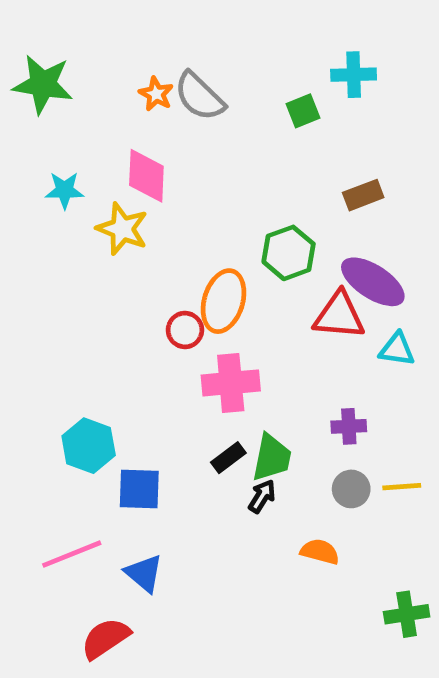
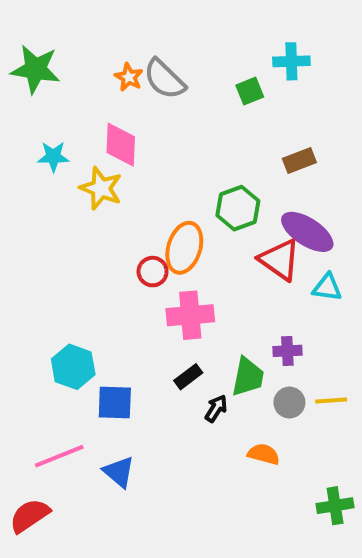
red triangle: (339, 316) -> (280, 260), turned 30
green trapezoid: (272, 458) -> (248, 377), moved
red semicircle: (105, 638) -> (30, 516), moved

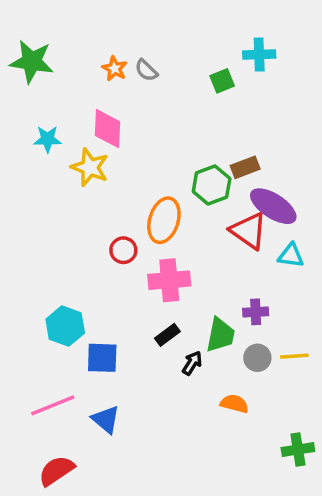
gray semicircle: (164, 79) -> (146, 70), size x0.6
brown rectangle: (299, 160) -> (245, 167), moved
red circle: (153, 272) -> (123, 250), moved
red semicircle: (30, 516) -> (56, 471), moved

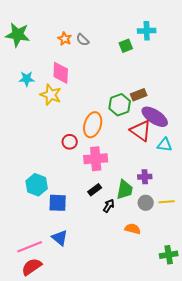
pink line: (53, 405) -> (30, 247), moved

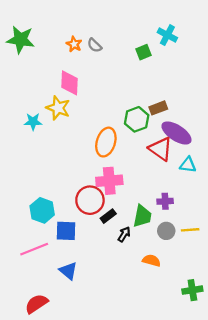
cyan cross: (147, 31) -> (167, 35), turned 30
cyan star: (27, 79) -> (33, 122), moved
red circle: (70, 142) -> (90, 200), moved, size x1.6
pink line: (30, 247) -> (34, 249), moved

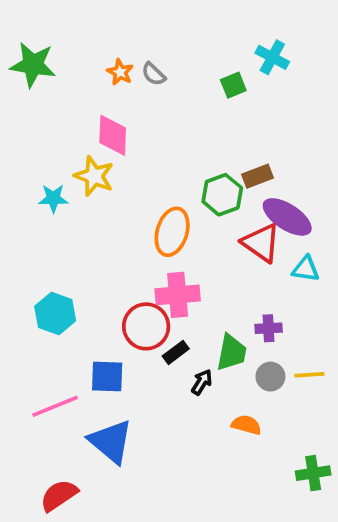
cyan hexagon: (42, 210) -> (55, 313), moved
blue triangle: (68, 271) -> (111, 442), size x1.5

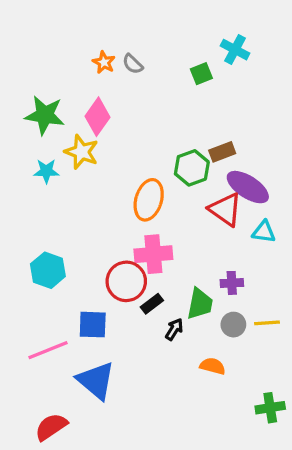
green star: (33, 65) -> (45, 115), moved
pink diamond: (113, 135) -> (97, 117), turned 33

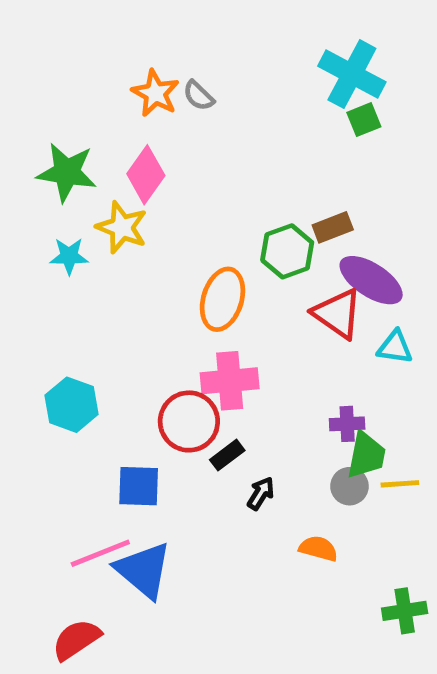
cyan cross: (235, 50) -> (352, 74), size x1.5
orange star: (104, 62) -> (155, 93), size x1.4
green square: (201, 74) -> (364, 120), moved
green trapezoid: (200, 304) -> (366, 455), moved
pink line: (48, 350) -> (100, 553), moved

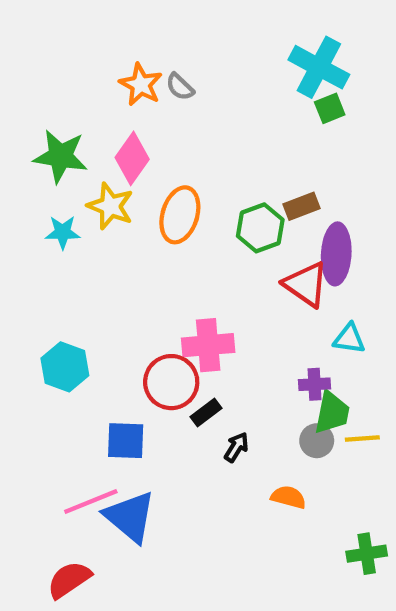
purple ellipse: (371, 280) -> (336, 254), turned 60
orange ellipse: (222, 299) -> (180, 215), moved
cyan triangle: (395, 347) -> (349, 339), moved

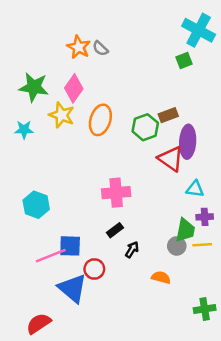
cyan cross: (319, 67) -> (199, 30), moved
cyan star: (63, 232) -> (24, 130), moved
red circle: (171, 382) -> (94, 269), moved, size x0.7
purple cross: (315, 384) -> (205, 217), moved
pink line: (91, 501) -> (51, 256), moved

